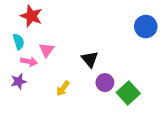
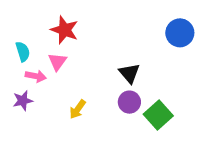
red star: (31, 16) -> (65, 30), moved
black triangle: (90, 59) -> (129, 73), moved

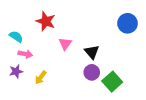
cyan semicircle: (23, 52) -> (16, 37), turned -40
pink triangle: (57, 62) -> (65, 44), moved
yellow arrow: (78, 109) -> (41, 77), moved

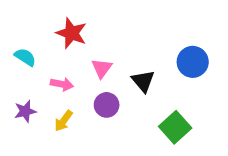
blue circle: (128, 23) -> (193, 62), moved
pink arrow: (25, 54) -> (62, 84), moved
purple circle: (92, 72) -> (107, 105), moved

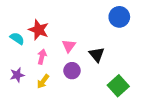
red star: (71, 33) -> (39, 30), moved
blue circle: (193, 62) -> (119, 17), moved
pink arrow: (62, 84) -> (42, 57), turned -88

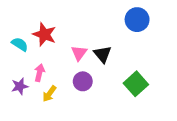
black triangle: (97, 55) -> (102, 54), moved
pink arrow: (42, 57) -> (40, 73), moved
green square: (118, 86) -> (136, 84), moved

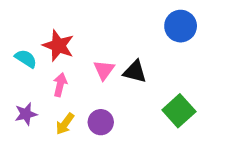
black triangle: (102, 54) -> (135, 72), turned -36
pink arrow: (40, 73) -> (60, 85), moved
purple circle: (83, 81) -> (101, 122), moved

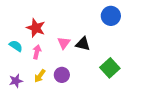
cyan semicircle: (26, 59) -> (16, 46), moved
purple star: (26, 114) -> (16, 81), moved

